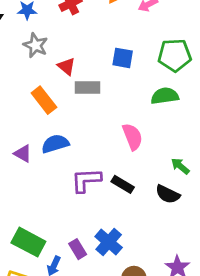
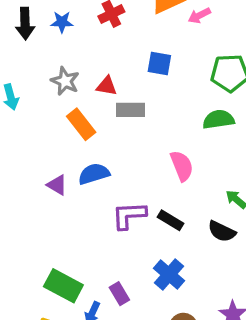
gray star: (36, 45) -> (65, 81), moved
blue square: (123, 58) -> (159, 63), moved
red triangle: (66, 66) -> (107, 86), turned -30
blue cross: (109, 242) -> (169, 275), moved

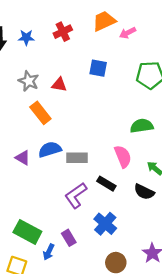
gray rectangle: (131, 110) -> (77, 158), moved
green semicircle: (219, 119) -> (142, 126), moved
pink semicircle: (182, 166) -> (123, 157), moved
purple L-shape: (129, 215) -> (76, 195), moved, turned -32

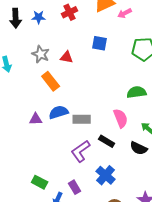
purple triangle: (23, 158) -> (36, 119), turned -32
green rectangle: (27, 232) -> (40, 182), size x0.7

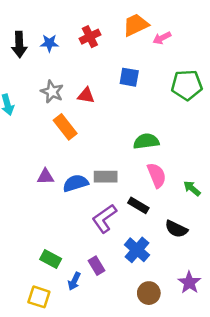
green semicircle: (137, 92) -> (146, 141), moved
blue semicircle: (59, 112) -> (76, 183), moved
black semicircle: (139, 148) -> (176, 229), moved

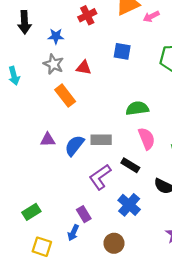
blue star: (49, 43) -> (56, 36), moved
blue semicircle: (76, 183) -> (74, 146), turned -35
green rectangle: (51, 259) -> (31, 212), moved, turned -60
purple rectangle: (96, 266) -> (84, 214), moved
brown circle: (149, 293) -> (114, 243), moved

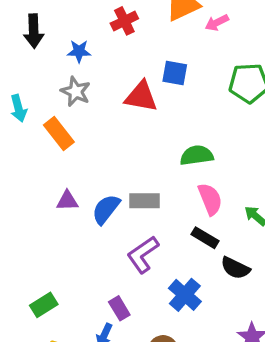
red triangle: (84, 68) -> (141, 97), moved, size x1.5
orange rectangle: (65, 96) -> (59, 134), moved
black rectangle: (130, 165) -> (205, 238), moved

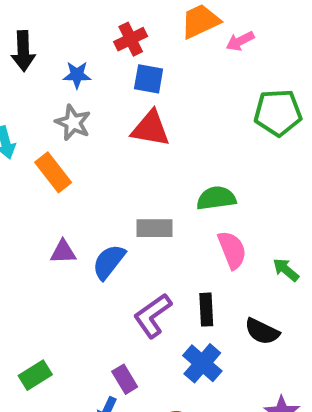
blue square: (175, 73) -> (149, 79), moved
gray rectangle: (145, 201) -> (155, 228), moved
black rectangle: (205, 238) -> (206, 310), moved, turned 56

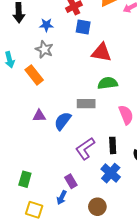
red triangle: (151, 129) -> (101, 53), moved
green semicircle: (216, 198) -> (108, 83), moved
green rectangle: (35, 375) -> (25, 179), turned -42

